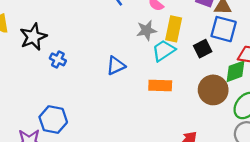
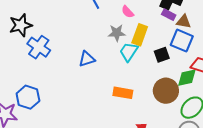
cyan trapezoid: (164, 51) -> (129, 52), turned -30
blue cross: (58, 59) -> (39, 47), size x1.6
orange rectangle: (160, 86) -> (123, 93), moved

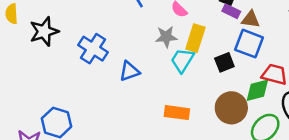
blue cross: (39, 47) -> (93, 49), moved

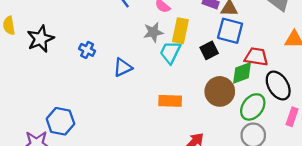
blue cross: (93, 49) -> (87, 50), size x0.6

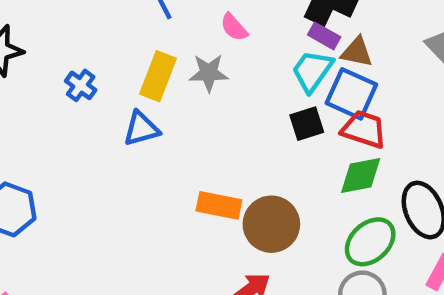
yellow rectangle: (180, 31) -> (158, 76), moved
cyan trapezoid: (170, 52) -> (312, 71), moved
red trapezoid: (256, 57) -> (364, 129), moved
brown circle: (220, 91) -> (271, 224), moved

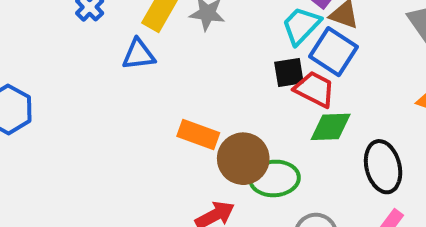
red trapezoid: (364, 129) -> (315, 89), moved
green ellipse: (370, 242) -> (275, 178), moved, turned 30

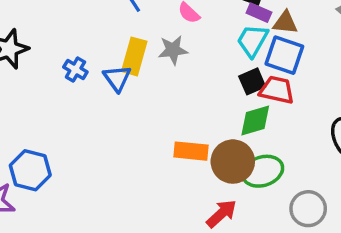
blue triangle: (139, 54) -> (117, 78), moved, turned -44
green diamond: (331, 127) -> (255, 121), moved

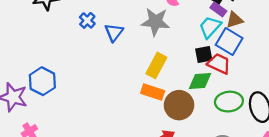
brown triangle: (285, 23) -> (235, 20), turned -36
gray star: (173, 50) -> (155, 22), size x1.4
yellow rectangle: (134, 56) -> (156, 65), moved
green ellipse: (263, 171) -> (229, 102), moved

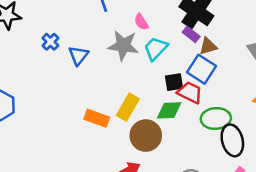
cyan trapezoid: (210, 27) -> (156, 49), moved
yellow rectangle: (156, 65) -> (128, 107), moved
orange rectangle: (153, 92) -> (97, 118), moved
green ellipse: (229, 102) -> (216, 118), moved

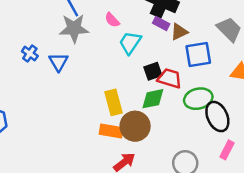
gray star: (123, 45) -> (74, 28), moved
blue square: (202, 69) -> (198, 54), moved, turned -32
yellow rectangle: (128, 107) -> (113, 102), turned -35
orange rectangle: (97, 118) -> (111, 131), moved

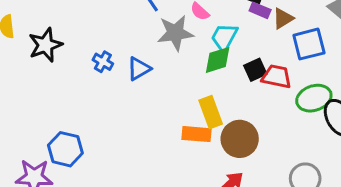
gray star: (74, 28) -> (175, 33), moved
blue triangle: (59, 62) -> (139, 69), turned 36
green diamond: (153, 99) -> (218, 60), moved
orange rectangle: (111, 131) -> (196, 134), moved

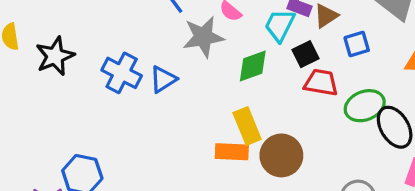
cyan trapezoid: (224, 37) -> (280, 25), moved
blue square: (309, 44) -> (357, 44), size x0.7
blue cross: (103, 62) -> (122, 73), size x1.6
black square: (255, 70) -> (305, 54), moved

